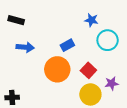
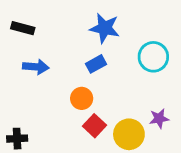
blue star: (91, 20) -> (105, 28), moved, size x1.5
orange circle: (57, 69) -> (82, 98), size x0.6
red square: (88, 70) -> (95, 126), moved

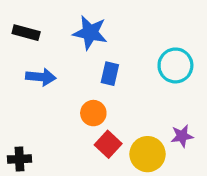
blue star: (105, 28) -> (90, 33), moved
blue rectangle: (96, 64) -> (110, 74), turned -48

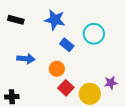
cyan circle: (175, 65) -> (94, 34), moved
blue rectangle: (110, 74) -> (67, 45), turned -64
blue arrow: (41, 77) -> (26, 59), moved

